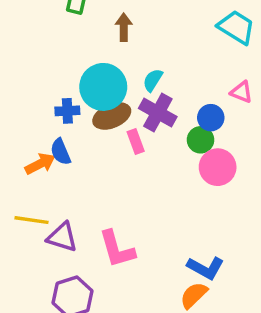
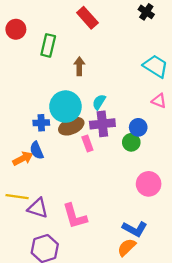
pink triangle: (241, 92) -> (159, 101), moved
purple cross: (158, 113) -> (102, 124), turned -35
pink circle: (218, 167) -> (149, 184), moved

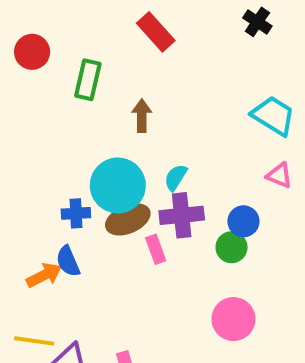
pink circle: (149, 184) -> (233, 319), moved

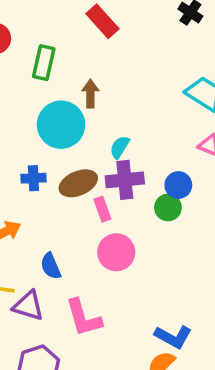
cyan circle: (118, 185) -> (61, 125), moved
blue semicircle: (68, 261) -> (51, 266), moved
pink circle: (233, 319) -> (116, 252), moved

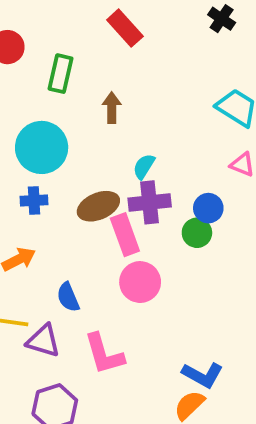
cyan circle: (61, 125) -> (42, 147), moved
blue cross: (33, 178) -> (34, 201), moved
pink rectangle: (102, 209) -> (125, 235), size x1.5

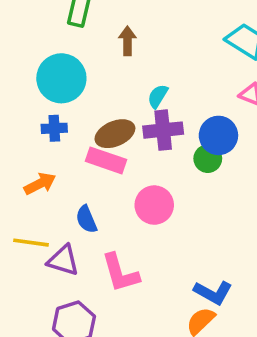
blue circle: (208, 208) -> (218, 135), size x1.4
pink rectangle: (125, 235) -> (106, 160), moved, turned -51

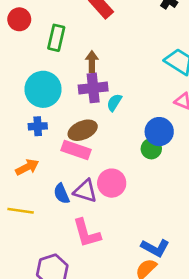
purple cross: (163, 130) -> (93, 88), moved
purple triangle: (63, 260) -> (85, 191), moved

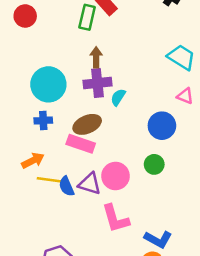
green rectangle: (56, 38) -> (87, 17), moved
green circle: (151, 149) -> (154, 164), moved
yellow line: (21, 211) -> (50, 180), moved
pink L-shape: (87, 233) -> (115, 219), moved

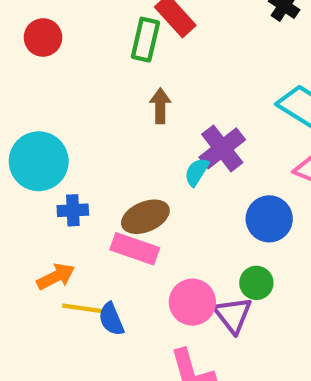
purple cross: (97, 83) -> (222, 148), moved, turned -32
cyan circle: (48, 84) -> (39, 161), moved
purple triangle: (90, 184) -> (233, 315), moved, turned 35

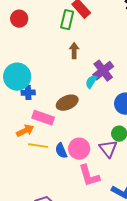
blue cross: (73, 210) -> (28, 93), moved
pink rectangle: (135, 249) -> (43, 118), moved
pink circle: (192, 302) -> (79, 149), moved
blue semicircle: (111, 319) -> (61, 151), moved

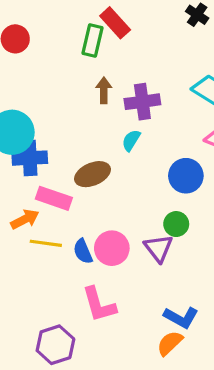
purple cross: (103, 71) -> (142, 102), moved, turned 30
blue cross: (28, 93) -> (30, 158), size x1.5
pink L-shape: (89, 176) -> (99, 305), moved

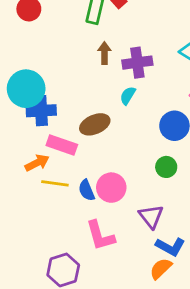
purple triangle: (158, 248) -> (151, 216), moved

